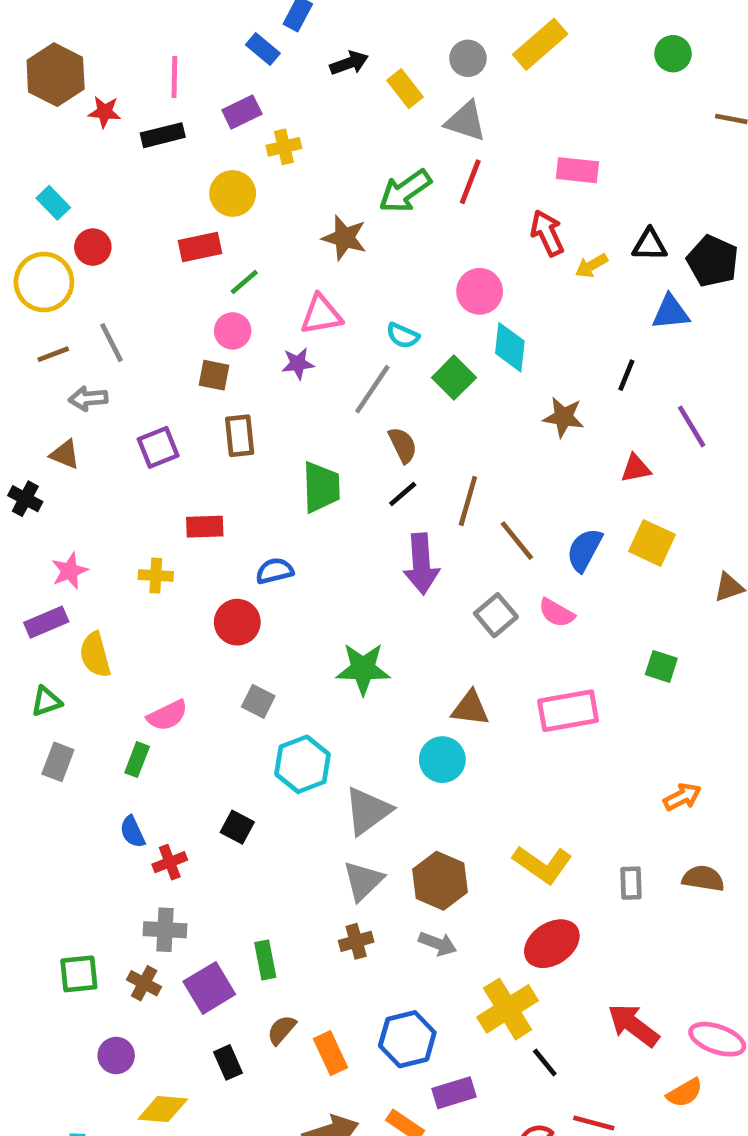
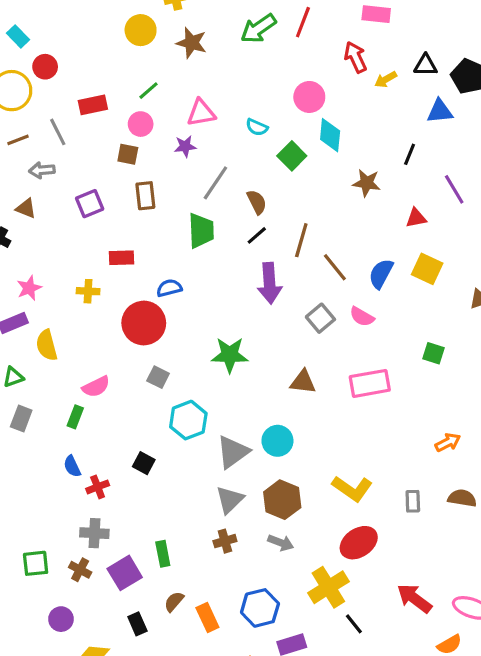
brown star: (344, 238) -> (192, 43), moved
red rectangle: (200, 247) -> (93, 105), moved
gray line: (372, 389) -> (215, 183), moved
red circle: (237, 622) -> (144, 323), size x1.4
cyan circle: (442, 760) -> (277, 441), moved

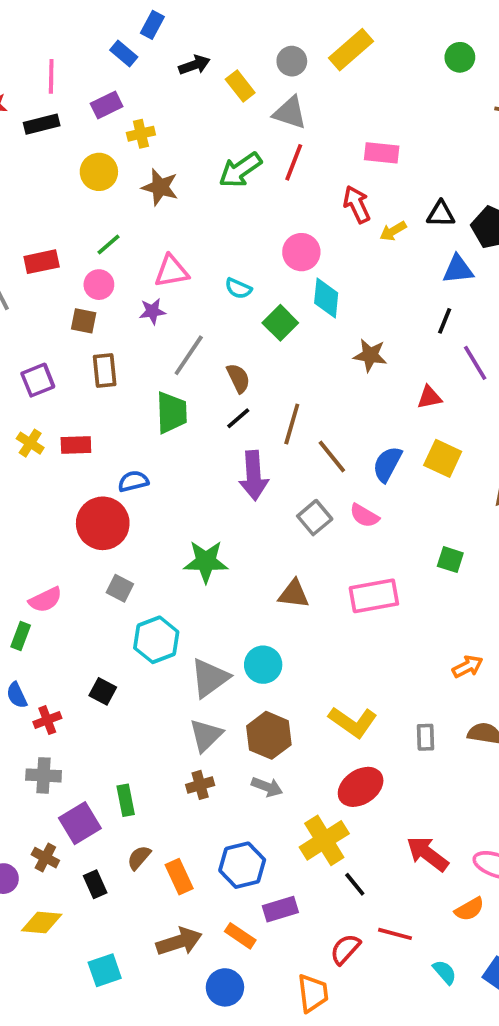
black line: (410, 154) -> (445, 321), moved
yellow cross: (88, 291) -> (30, 443), moved, turned 30
brown cross: (80, 570) -> (45, 858), moved

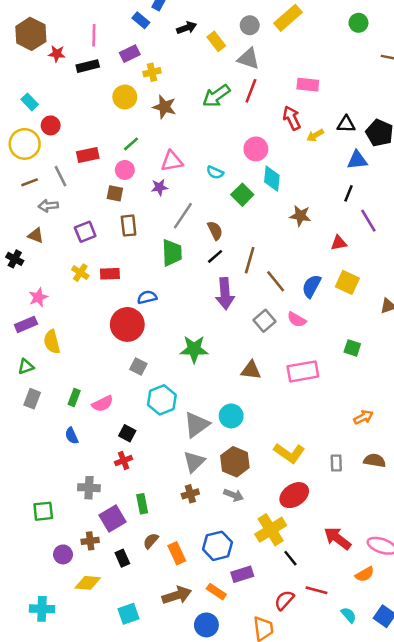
pink semicircle: (45, 600) -> (103, 404), moved
red cross: (47, 720) -> (124, 460), moved
brown cross: (45, 858) -> (90, 541), turned -35

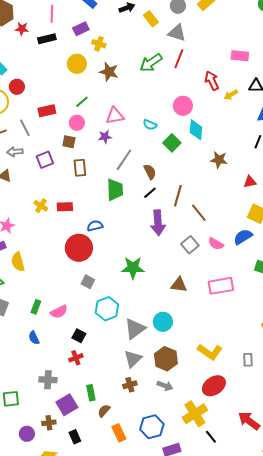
yellow cross: (152, 72) -> (99, 44), turned 32
pink rectangle: (308, 85) -> (240, 56), moved
purple square: (85, 232) -> (45, 160), moved
blue semicircle: (312, 286) -> (243, 237), moved, turned 30
brown semicircle: (151, 541) -> (104, 411), moved

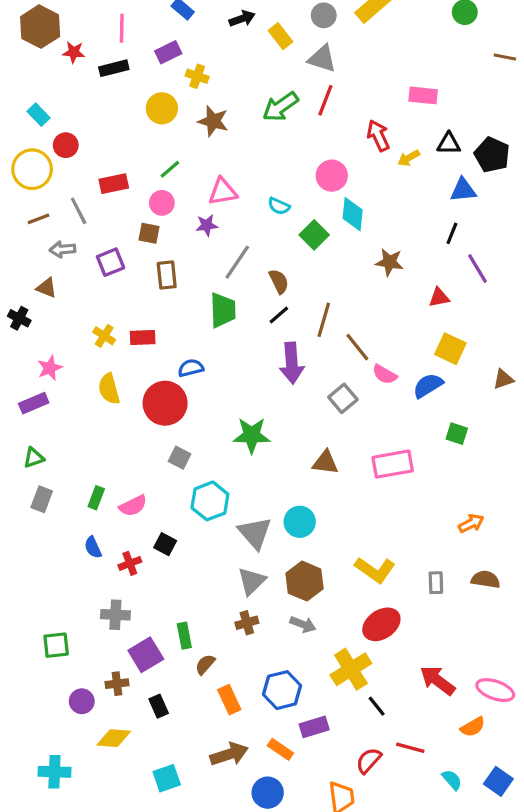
pink semicircle: (216, 244) -> (385, 374), moved
yellow semicircle: (18, 262) -> (109, 389), moved
gray triangle: (135, 329) -> (255, 533), turned -35
red cross: (76, 358) -> (130, 563), moved

